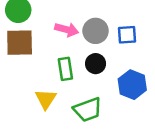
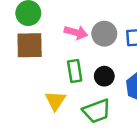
black circle: (96, 64) -> (104, 76), moved

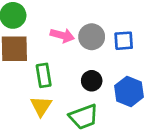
green rectangle: (75, 71) -> (44, 75), moved

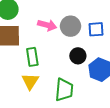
black circle: (92, 81) -> (78, 56), moved
green trapezoid: (84, 117) -> (64, 90), turned -65

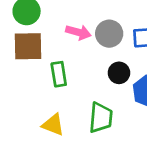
yellow triangle: (30, 81) -> (53, 125), moved, turned -42

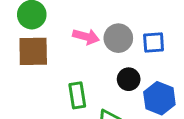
green rectangle: (59, 74) -> (77, 95), moved

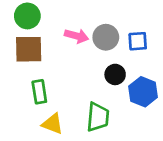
green rectangle: (77, 95) -> (39, 92), moved

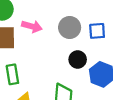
pink arrow: (77, 36) -> (32, 26), moved

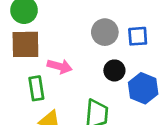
pink arrow: (32, 26) -> (60, 66), moved

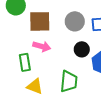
brown square: (25, 44) -> (40, 21), moved

